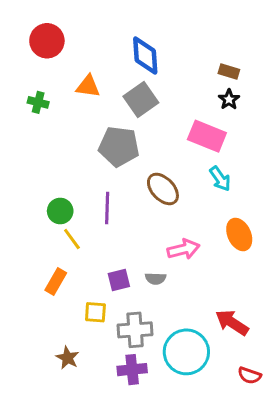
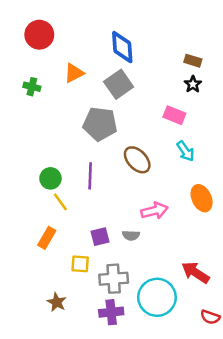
orange triangle: (88, 86) -> (74, 73), turned -35
pink rectangle: (207, 136) -> (174, 115), size x0.7

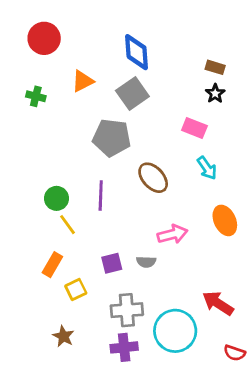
yellow square: (80, 264) -> (76, 289), moved, turned -30

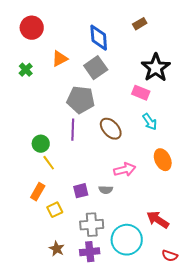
brown rectangle: (215, 67) -> (140, 24), moved, turned -48
black star: (215, 94) -> (156, 68), size x2.0
green cross: (36, 96) -> (26, 70), turned 32
purple line: (101, 196) -> (73, 130), moved
brown star: (63, 336) -> (57, 249), moved

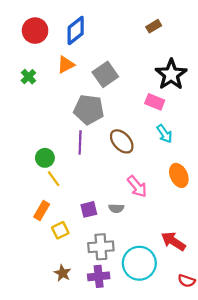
blue diamond: (99, 38) -> (76, 31), moved, turned 56
pink arrow: (125, 170) -> (137, 186), turned 65

